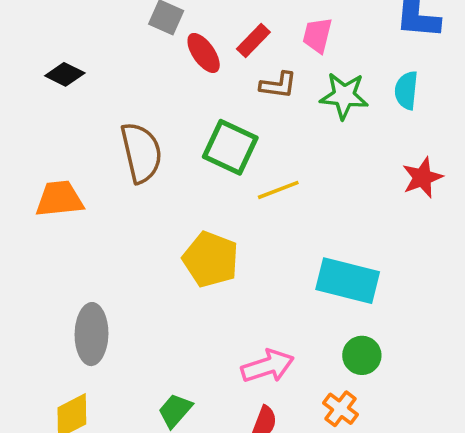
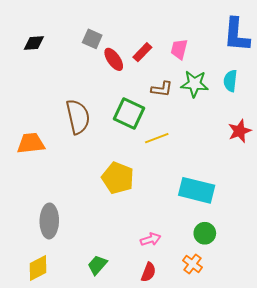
black diamond: (65, 74) -> (34, 43), moved, turned -30
brown L-shape: (278, 85) -> (162, 89), moved
pink arrow: (268, 366) -> (151, 239), size x0.7

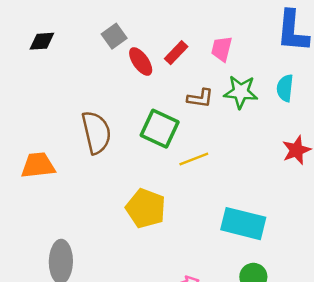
gray square: (92, 39) -> (114, 36), turned 30

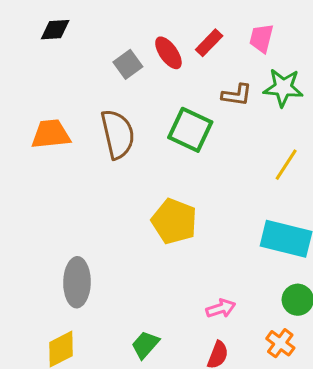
gray square: (114, 36) -> (128, 64), moved
yellow line: (194, 159) -> (286, 165), moved, turned -36
orange trapezoid: (38, 165) -> (51, 134), moved

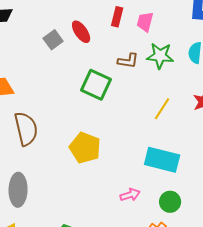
red rectangle: (209, 43) -> (117, 17), moved, turned -30
brown semicircle: (118, 134) -> (26, 129), moved
pink arrow: (221, 308) -> (130, 195), moved

